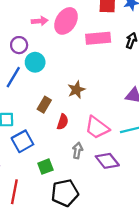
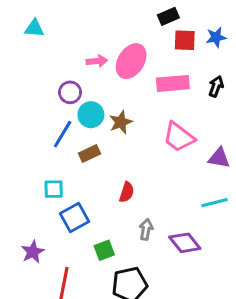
brown star: (76, 90) -> (121, 122), moved
brown rectangle: (44, 105) -> (89, 153), moved, turned 35
pink trapezoid: (97, 128) -> (179, 137), moved

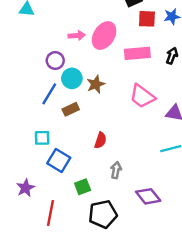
blue square: (75, 218) -> (59, 161), turned -30
purple diamond: (185, 243) -> (148, 196), moved

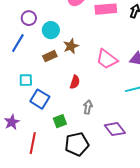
purple circle: (55, 61) -> (29, 18), moved
brown star: (96, 84) -> (71, 46), moved
blue line: (49, 94) -> (18, 43), moved
pink trapezoid: (142, 96) -> (107, 59), moved

